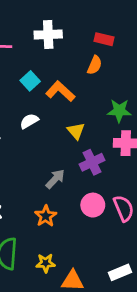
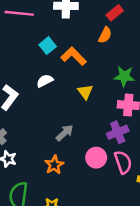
red rectangle: (104, 39) -> (115, 13), turned -56
purple cross: (92, 162) -> (118, 132), moved

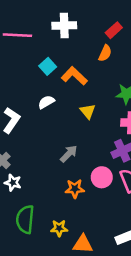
orange star: (54, 165) -> (75, 189), moved, turned 30

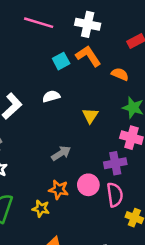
orange semicircle: (105, 53) -> (120, 74), moved, turned -105
orange L-shape: (74, 76) -> (88, 56), moved
yellow star: (59, 228) -> (41, 209), moved

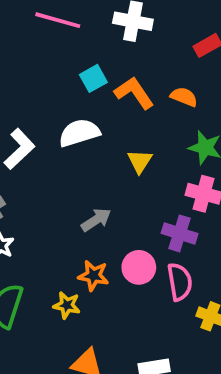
orange L-shape: (88, 56) -> (134, 93), moved
white semicircle: (51, 96) -> (79, 133), size x1.5
purple cross: (115, 163) -> (180, 233), turned 30

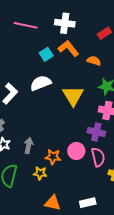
orange L-shape: (134, 93) -> (68, 48), moved
yellow triangle: (140, 161) -> (73, 96), size x1.6
gray arrow: (96, 220) -> (29, 146), moved, turned -42

